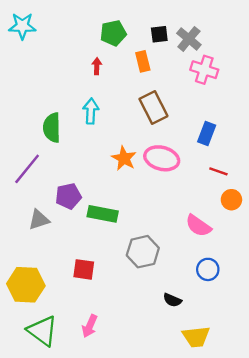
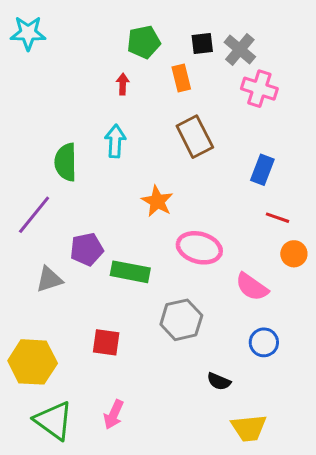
pink ellipse: (162, 158) -> (199, 248), moved

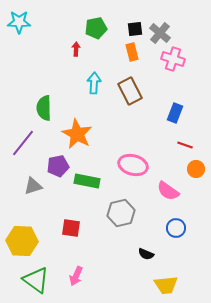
orange rectangle: (181, 78) -> (132, 52), moved
red arrow: (123, 84) -> (76, 49), moved
cyan arrow: (115, 141) -> (94, 83), moved
orange star: (157, 201) -> (77, 134), moved, size x1.4

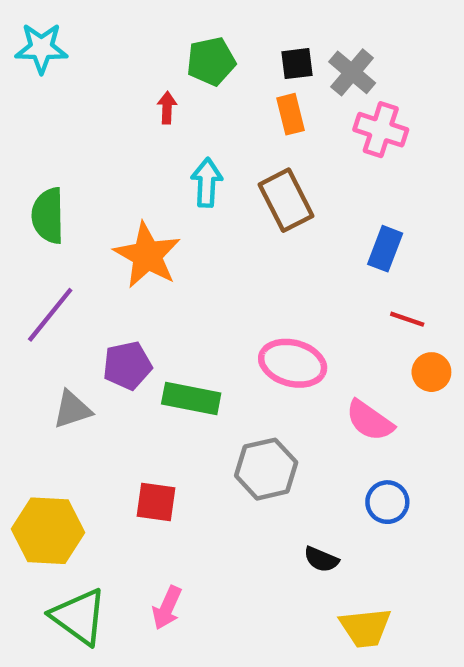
green semicircle: (44, 108) -> (48, 216), moved
orange star: (77, 134) -> (147, 255), moved

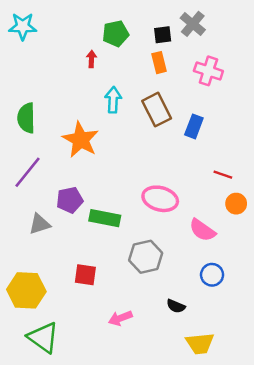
gray cross: (352, 72) -> (193, 24), moved
blue rectangle: (385, 249) -> (194, 126), moved
pink arrow: (167, 608) -> (120, 318), moved, turned 45

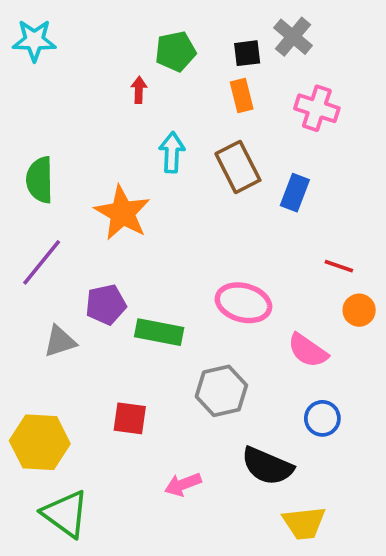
black semicircle: (176, 306) -> (267, 466), size x1.8

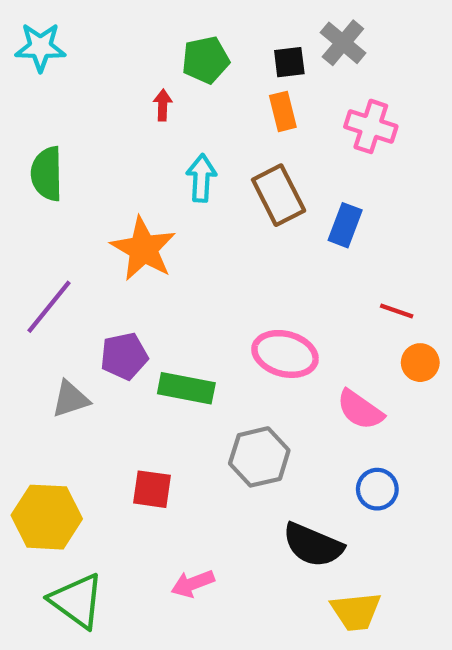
green semicircle: (40, 180) -> (47, 174), moved
pink arrow: (183, 484) -> (193, 584), moved

